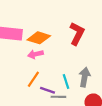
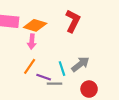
pink arrow: (35, 54) -> (32, 42), turned -72
gray arrow: (85, 77) -> (80, 64), turned 42

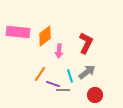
red L-shape: (73, 21) -> (86, 43), moved
orange diamond: (35, 25) -> (45, 36), turned -55
pink arrow: (32, 42) -> (59, 51), moved

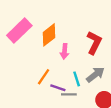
pink rectangle: (18, 32) -> (19, 30), turned -50

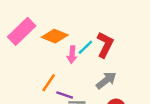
orange diamond: (49, 35) -> (55, 36), turned 60
cyan line: (77, 79) -> (85, 47), moved, turned 64

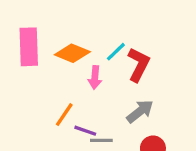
pink rectangle: (22, 31) -> (29, 47), turned -48
cyan line: (85, 47) -> (116, 52), moved

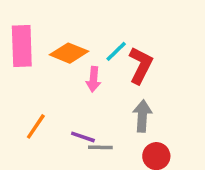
gray arrow: (140, 111) -> (142, 116), turned -48
orange line: (64, 115) -> (36, 126), moved

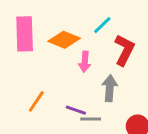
cyan line: (116, 51) -> (102, 25), moved
gray arrow: (142, 116) -> (110, 88), moved

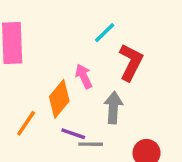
orange diamond: (64, 40) -> (59, 99), moved, turned -72
pink arrow: (85, 62) -> (84, 76), turned 150

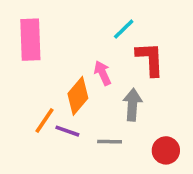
red L-shape: (131, 62) -> (150, 59), turned -30
purple line: (73, 134) -> (67, 131), moved

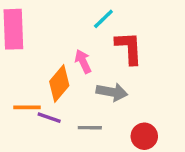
gray arrow: (132, 105) -> (112, 92), turned 96
orange line: (44, 121) -> (27, 107), turned 56

